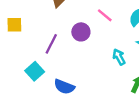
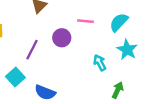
pink line: (105, 15) -> (86, 21), turned -35

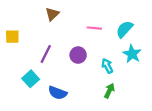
purple circle: (62, 38) -> (78, 55), moved
green arrow: (118, 90) -> (109, 91), moved

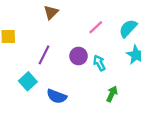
pink line: (94, 28) -> (96, 27), turned -48
cyan arrow: (107, 66) -> (99, 63), moved

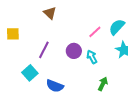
brown triangle: (51, 12) -> (50, 13), turned -32
pink line: (96, 27) -> (95, 32), moved

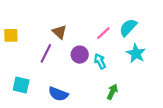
brown triangle: (50, 13) -> (59, 32), moved
cyan square: (30, 73) -> (21, 85), moved, turned -35

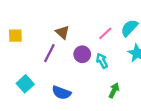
cyan square: (21, 85) -> (25, 84), turned 35

